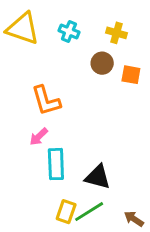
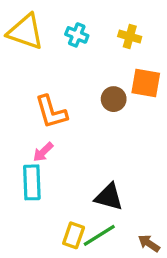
brown circle: (102, 63) -> (114, 99), moved
orange square: (131, 75) -> (146, 83), size x1.4
cyan rectangle: (56, 164) -> (32, 182), moved

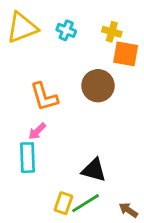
yellow triangle: (25, 32) -> (22, 28), turned -40
orange square: (146, 83) -> (126, 54), moved
brown circle: (114, 99) -> (98, 86), size x1.5

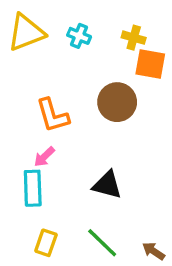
black triangle: (94, 170) -> (107, 185), moved
yellow rectangle: (63, 203) -> (46, 243), moved
green line: (86, 203) -> (102, 243), turned 76

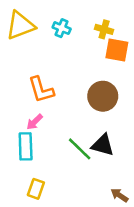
brown circle: (117, 102) -> (103, 96), moved
black triangle: (107, 185) -> (103, 145), moved
green line: (102, 243) -> (80, 149), moved

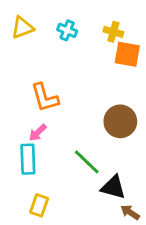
yellow triangle: (20, 26) -> (22, 28), size x0.7
brown circle: (103, 96) -> (120, 121), moved
black triangle: (103, 145) -> (113, 187), moved

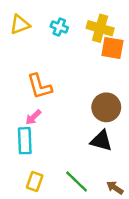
yellow cross: (113, 32) -> (100, 28), size x1.5
green line: (87, 162) -> (77, 181), moved
black triangle: (113, 187) -> (101, 141), moved

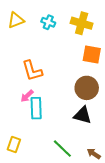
orange square: (112, 48) -> (92, 55), moved
cyan rectangle: (25, 141) -> (36, 108), moved
yellow rectangle: (35, 181) -> (14, 144), moved

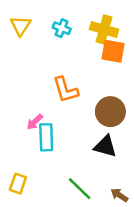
yellow triangle: (16, 20) -> (21, 26), turned -36
orange square: (92, 55) -> (113, 51), moved
orange L-shape: (32, 71) -> (65, 90), moved

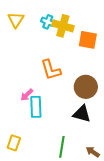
yellow cross: (104, 29) -> (63, 26), moved
green line: (80, 189) -> (62, 147), turned 55

